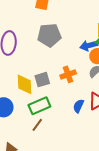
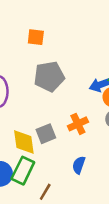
green rectangle: (39, 106) -> (23, 171), moved, turned -35
blue semicircle: (78, 106) -> (79, 165), moved

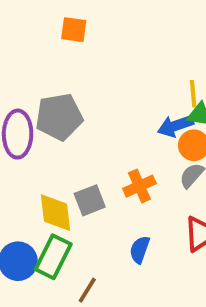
orange square: (36, 37) -> (74, 30), moved
gray pentagon: (49, 76) -> (59, 117), moved

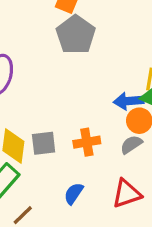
gray pentagon: (59, 117) -> (76, 35), moved, turned 30

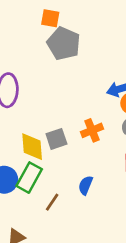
blue semicircle: (74, 193) -> (86, 185), moved

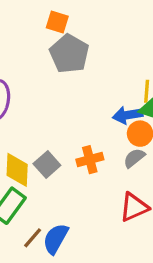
gray square: (56, 139) -> (47, 164), turned -30
blue semicircle: (86, 185) -> (56, 239), moved, size x1.4

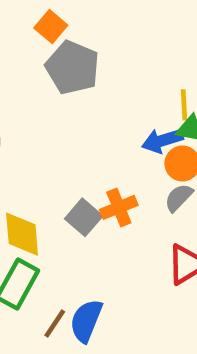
orange square: (57, 22) -> (51, 27), turned 30
gray square: (47, 164) -> (84, 217), moved

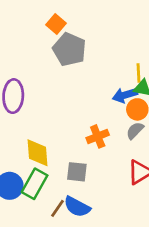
gray square: (84, 217) -> (77, 172), moved, turned -35
blue semicircle: (86, 321) -> (77, 207), turned -84

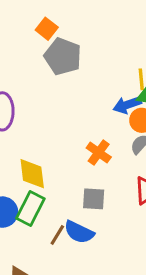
orange cross: (98, 136) -> (99, 153), turned -30
gray square: (77, 172) -> (94, 199), moved

